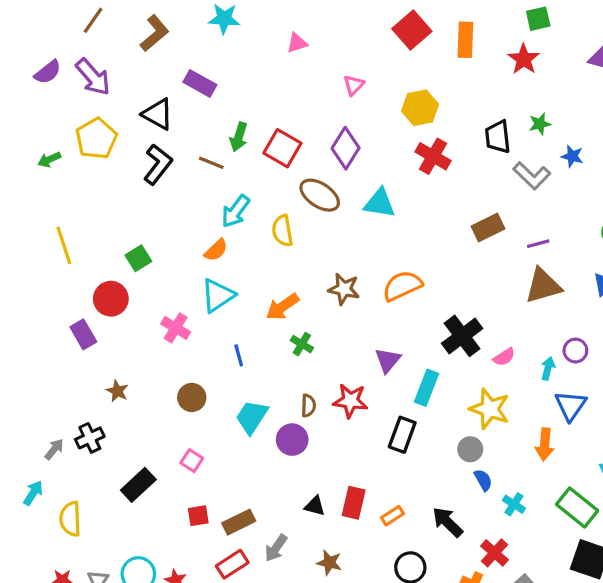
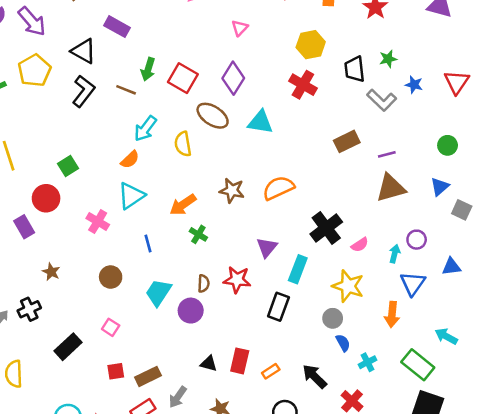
yellow hexagon: (420, 108) -> (311, 45), moved
cyan cross: (514, 504) -> (367, 362), turned 30

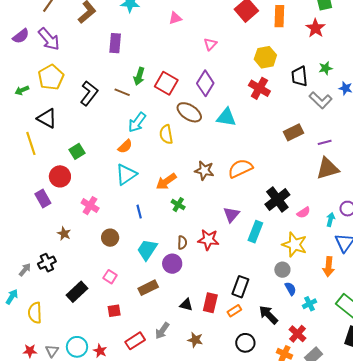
purple rectangle: (117, 27) -> (115, 43), turned 66
black triangle: (83, 51) -> (47, 118), moved
pink cross: (98, 221) -> (90, 206), moved
black rectangle: (278, 307) -> (240, 287), moved
brown rectangle: (148, 376) -> (148, 288), moved

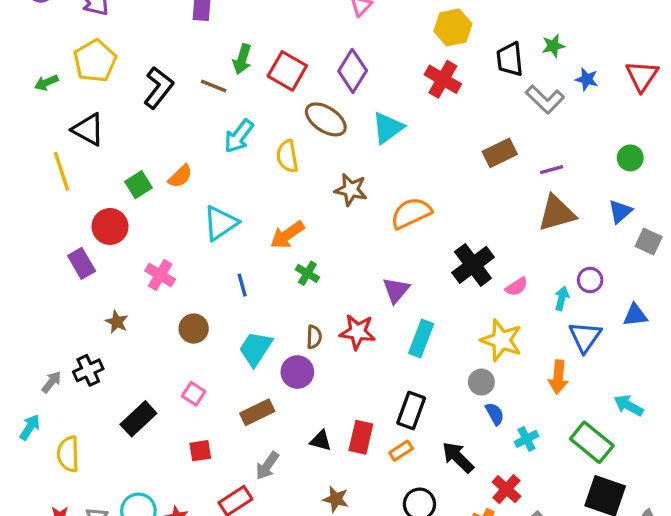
cyan triangle: (226, 117) -> (388, 128), turned -45
orange semicircle: (125, 146) -> (180, 176), moved
brown star: (204, 170) -> (351, 190), moved
cyan rectangle: (255, 232) -> (421, 339), moved
gray arrow: (162, 331) -> (267, 466), moved

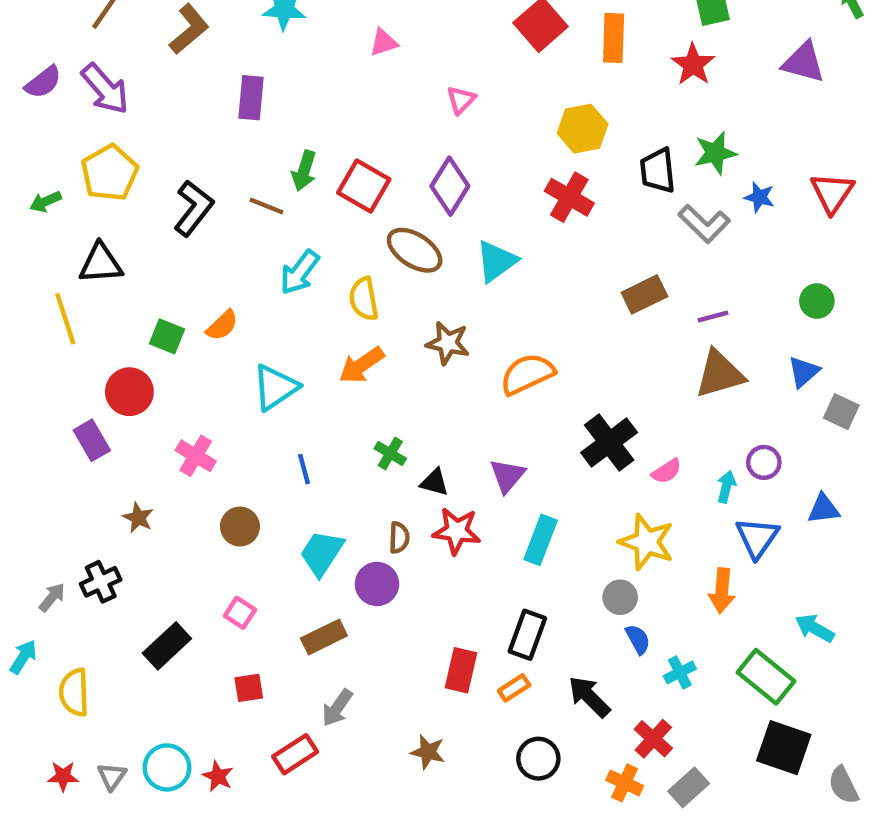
green star: (553, 46) -> (715, 153), size x1.4
black triangle: (88, 129) -> (101, 263), turned -33
green square: (138, 185) -> (167, 336), turned -36
orange arrow: (287, 235) -> (362, 365), moved
black triangle: (321, 441) -> (434, 482), moved

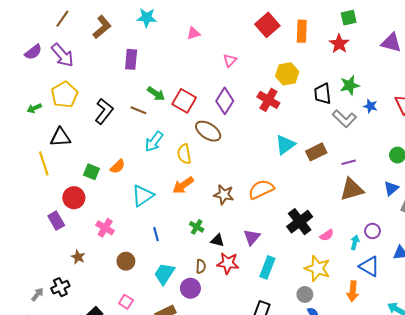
green arrow: (304, 171) -> (156, 94), turned -72
red cross: (569, 197) -> (268, 100), moved
cyan triangle: (496, 261) -> (285, 145), moved
brown star: (448, 343) -> (224, 195), moved
blue triangle: (757, 538) -> (369, 266), turned -35

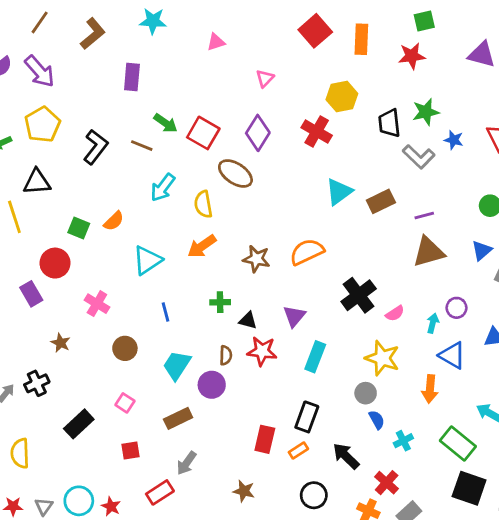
red star: (339, 44) -> (412, 56), turned 30
green cross: (197, 227) -> (220, 302), turned -32

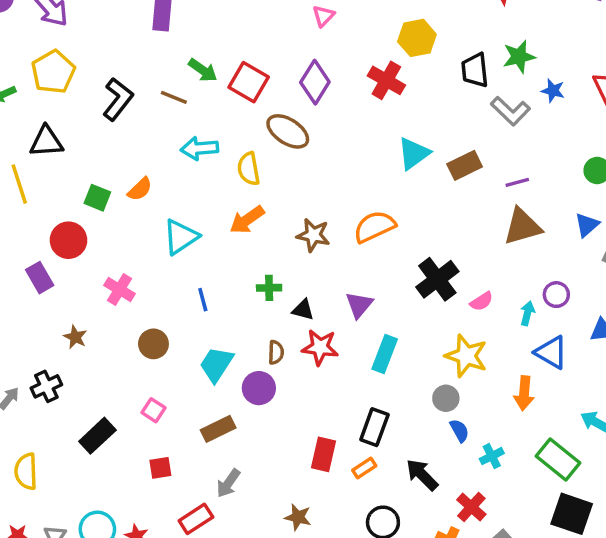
cyan arrow: (163, 187) -> (199, 148), turned 48

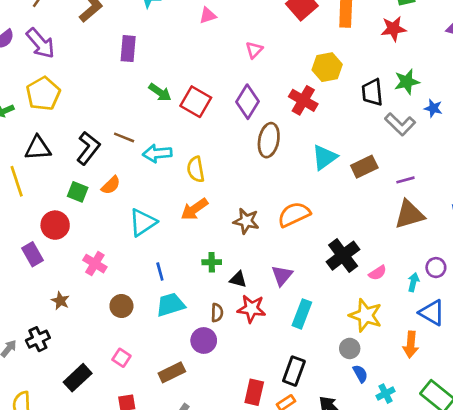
brown line: (174, 97) -> (124, 137), moved
black L-shape: (118, 99) -> (88, 148), moved
brown ellipse: (288, 131) -> (269, 140), moved, turned 68
cyan trapezoid: (216, 364) -> (171, 305), moved, turned 40

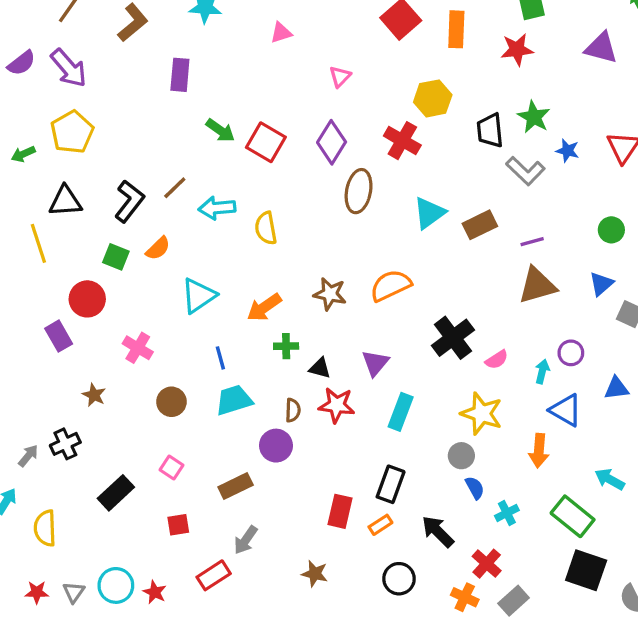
green star: (407, 82) -> (534, 117), turned -30
brown line: (124, 137) -> (175, 188), turned -66
orange arrow: (194, 209) -> (264, 307), moved

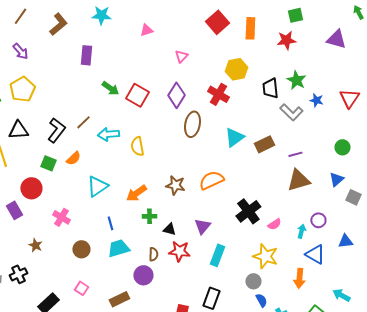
purple arrow: (69, 68) -> (20, 51), size x0.7

